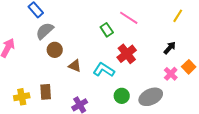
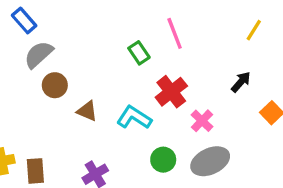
pink line: (129, 18) -> (175, 33), turned 36
pink cross: (171, 74) -> (202, 121), moved
brown rectangle: (46, 92) -> (35, 171), moved

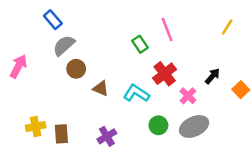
black arrow: (241, 82) -> (212, 76), moved

